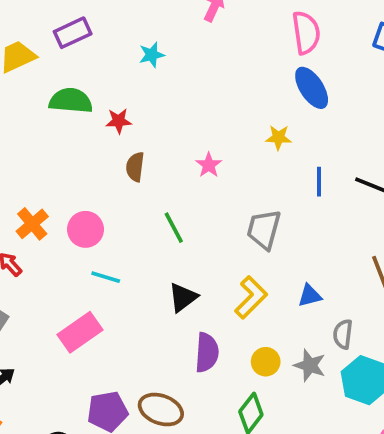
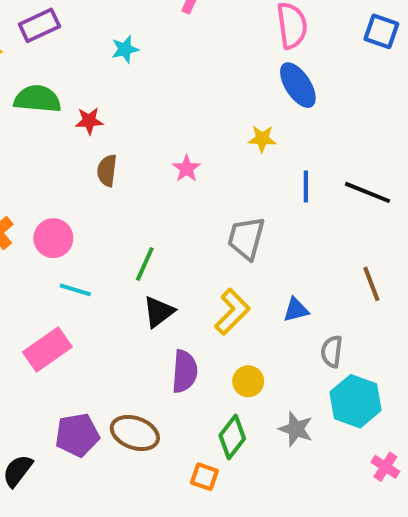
green line: (174, 228) -> (145, 264), moved, turned 52
gray star: (310, 365) -> (296, 429), moved

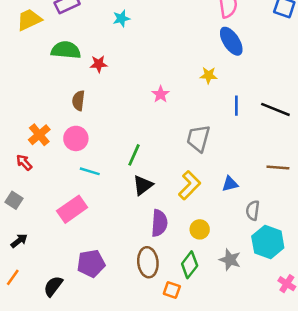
brown semicircle: (107, 171) -> (78, 101), moved
brown line: (371, 284) -> (278, 168), turned -65
brown ellipse: (135, 433) -> (148, 262), moved, turned 64

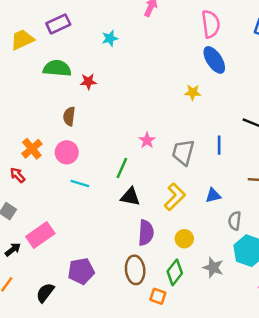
pink star: (161, 94) -> (147, 140), moved
blue line: (236, 106) -> (219, 145), moved
black triangle: (143, 185) -> (130, 197), turned 48
pink rectangle: (72, 209) -> (40, 235), moved

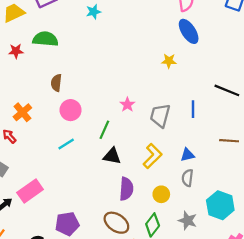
red star: (88, 82) -> (16, 51), moved
pink circle: (67, 152) -> (71, 110), moved
cyan line: (80, 184) -> (66, 144), turned -49
gray semicircle: (235, 221) -> (188, 178), moved
brown ellipse: (135, 270) -> (116, 223), turned -50

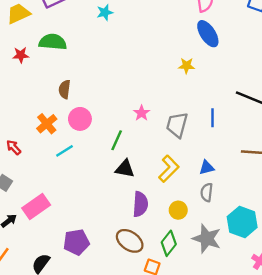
orange cross: (22, 112) -> (47, 124), moved
cyan line: (66, 144) -> (65, 151), moved
gray star: (188, 221) -> (207, 239), size x1.4

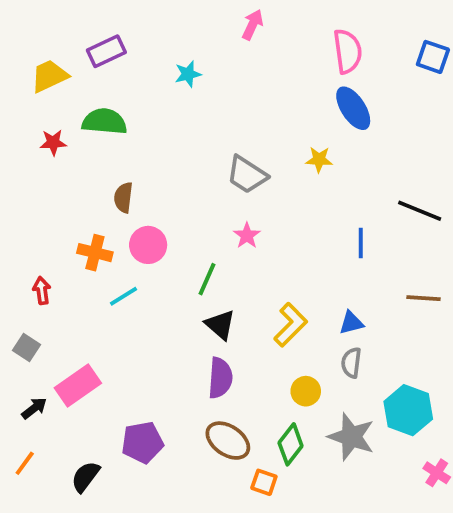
orange cross: (47, 124) -> (95, 253), turned -36
gray trapezoid: (177, 125) -> (247, 175), moved, turned -72
red arrow: (14, 147) -> (42, 291), turned 35
black triangle: (125, 169) -> (220, 325), turned 30
purple semicircle: (140, 204) -> (220, 378), moved

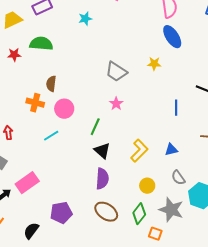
orange cross: (95, 253) -> (35, 103), moved
gray semicircle: (351, 363) -> (178, 178), moved, turned -42
orange square: (264, 482) -> (155, 234), moved

